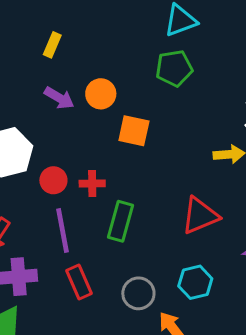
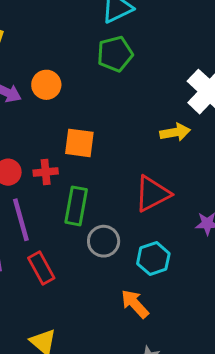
orange square: (134, 131) -> (79, 143), moved
gray circle: (138, 293) -> (104, 241), moved

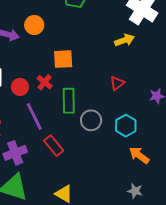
red cross: (46, 172) -> (45, 82), turned -35
red triangle: (152, 194) -> (117, 83), size x0.6
orange arrow: (135, 304) -> (139, 155), moved

